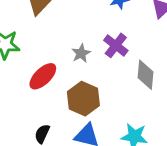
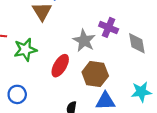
gray star: (81, 53) -> (84, 41), size x1.5

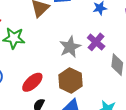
red ellipse: (60, 66) -> (32, 82), moved

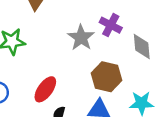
brown hexagon: (70, 81) -> (106, 77), moved

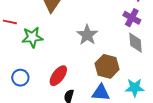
purple cross: (111, 25) -> (132, 18), moved

